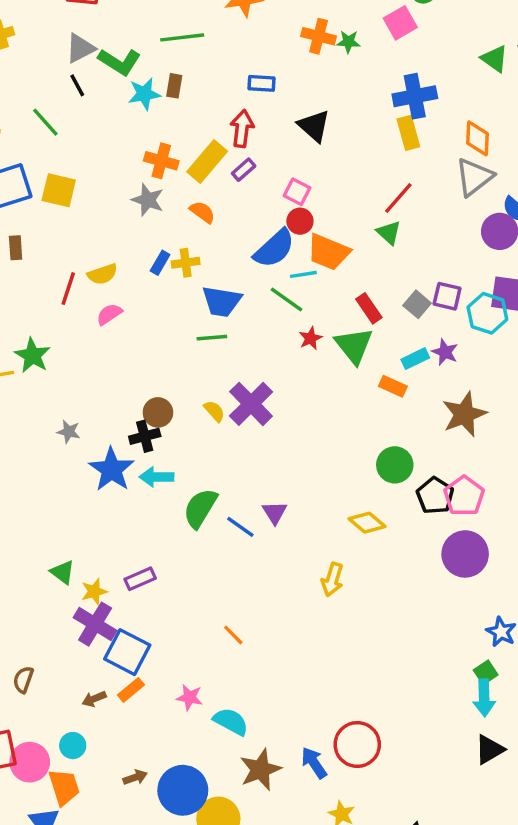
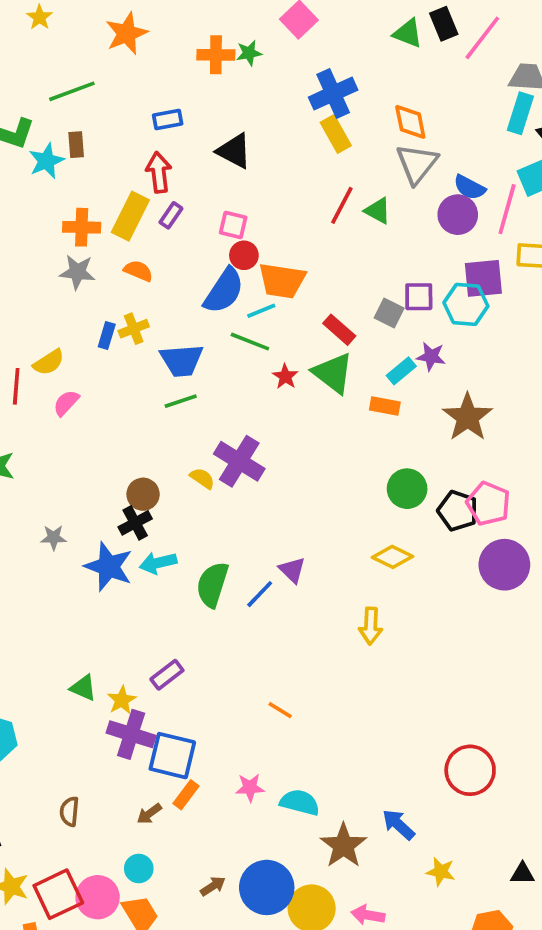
green triangle: (389, 233) -> (378, 211), moved
blue line: (240, 527) -> (260, 594), turned -68
red circle: (357, 745) -> (470, 770), moved

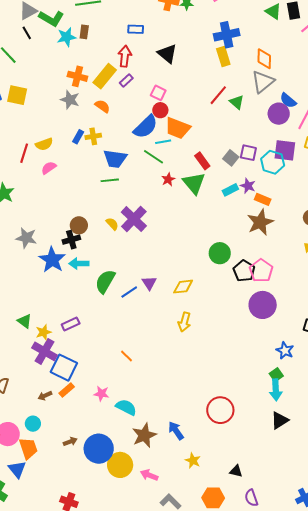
orange rectangle: (385, 406) -> (263, 199), moved
gray star: (54, 538) -> (26, 238), size x1.5
yellow diamond: (392, 557) -> (183, 287), moved, turned -45

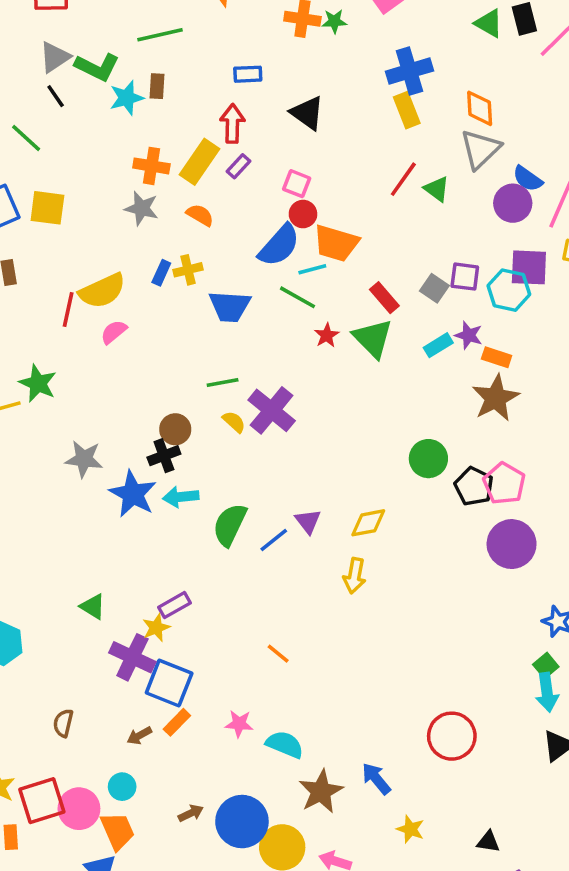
yellow semicircle: (44, 144) -> (102, 291), size x1.5
green line: (110, 180) -> (223, 382), moved
yellow arrow: (184, 322) -> (355, 576), moved
yellow star: (44, 332) -> (156, 628), moved

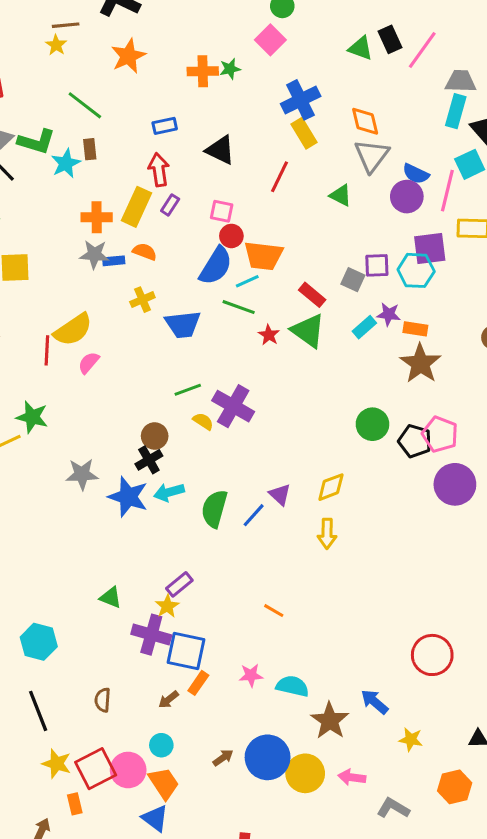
green line: (160, 35) -> (85, 105), turned 60
red line: (403, 179) -> (280, 177), moved
blue rectangle: (161, 273) -> (114, 261), moved, turned 70

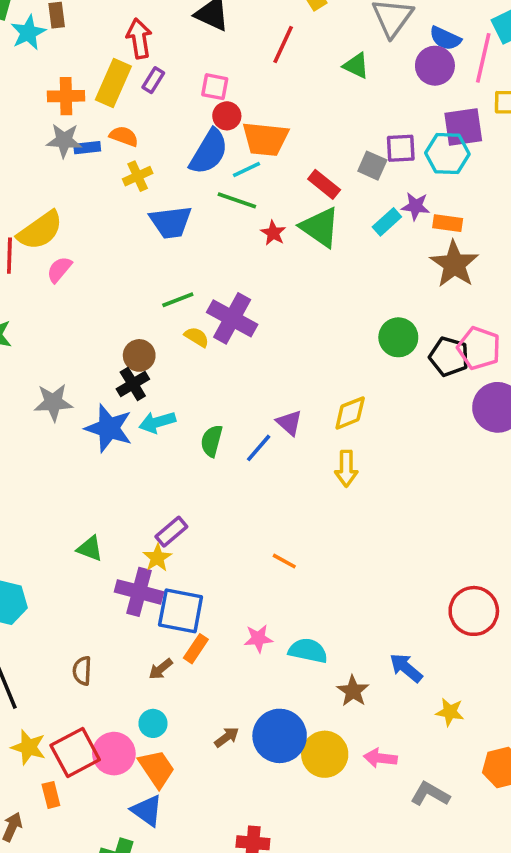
yellow cross: (142, 300) -> (138, 176), moved
green semicircle: (214, 509) -> (212, 441), size x0.7
brown star: (330, 721) -> (353, 691), size x0.7

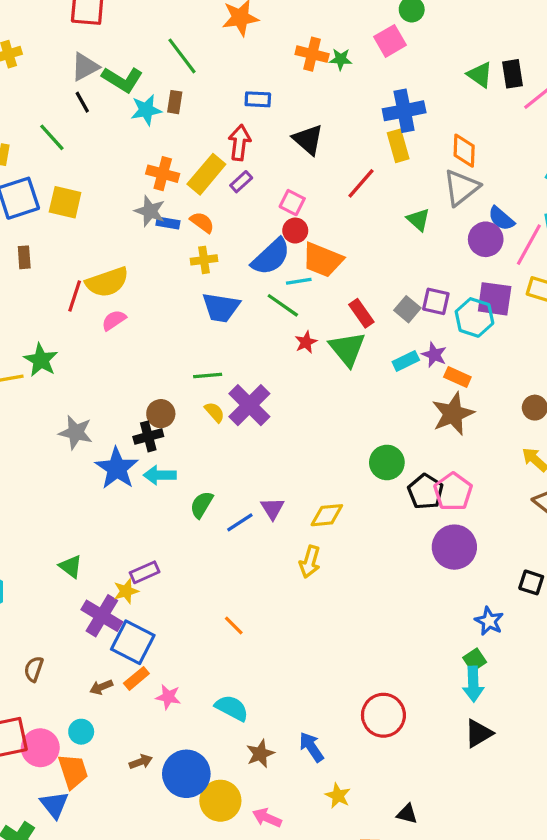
pink star: (258, 639) -> (168, 697), moved

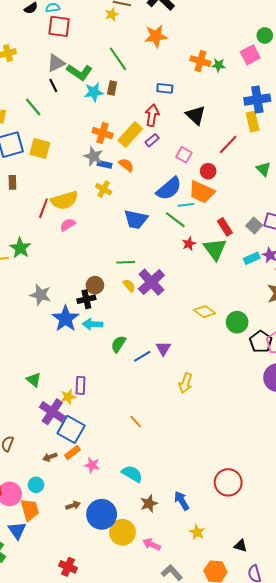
red circle: (295, 231) -> (208, 171), moved
yellow cross: (204, 260) -> (104, 189), moved, turned 35
yellow diamond: (327, 515) -> (205, 312), moved, turned 40
purple rectangle: (145, 572) -> (80, 385), turned -66

